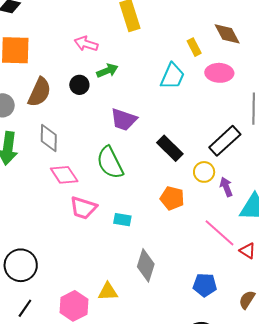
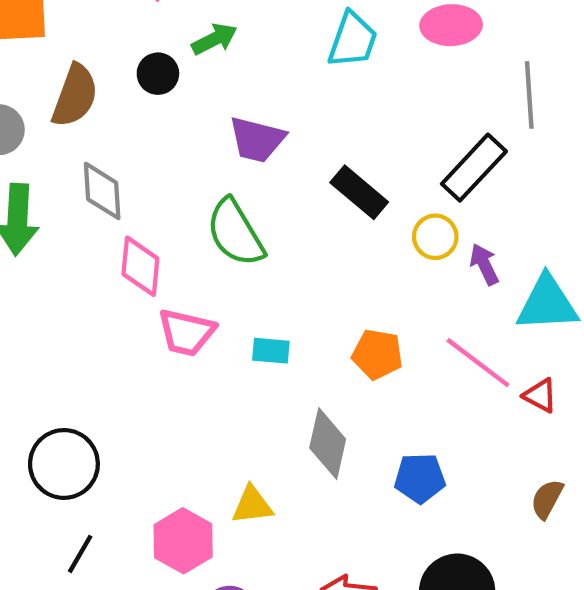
pink diamond: (64, 175) -> (140, 266), turned 44
orange pentagon: (172, 198) -> (377, 354), moved
blue pentagon: (205, 285) -> (420, 478), moved

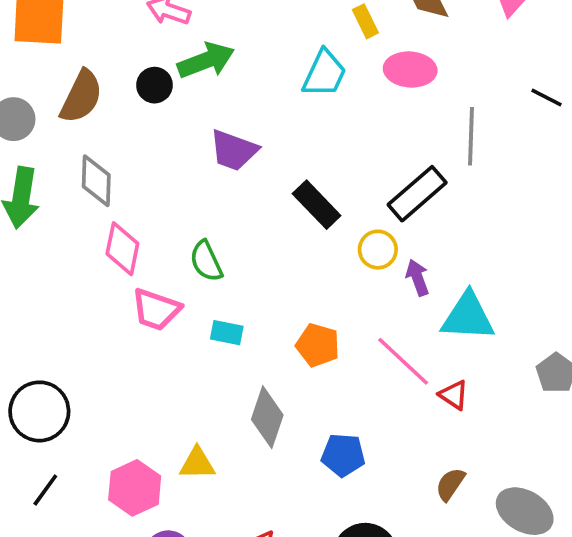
green arrow: (214, 39) -> (206, 60), size x1.4
green semicircle: (235, 233) -> (206, 261), moved, size x0.7

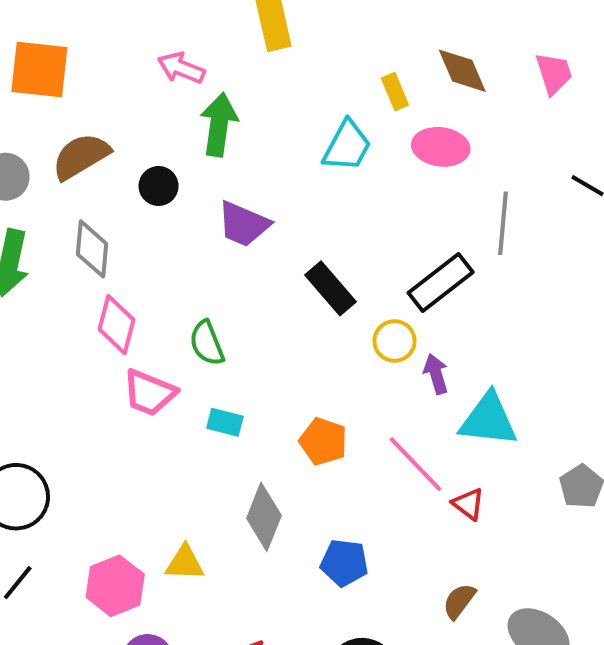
green arrow: (206, 60) -> (219, 125), turned -64
black circle: (154, 85) -> (159, 186), moved
brown semicircle: (81, 97) -> (81, 156), turned -150

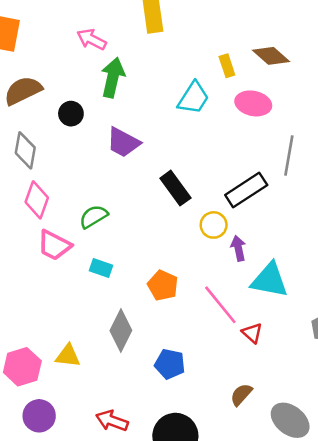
brown diamond: (462, 71) -> (271, 56), turned -30
green semicircle: (207, 343) -> (94, 217), turned 76

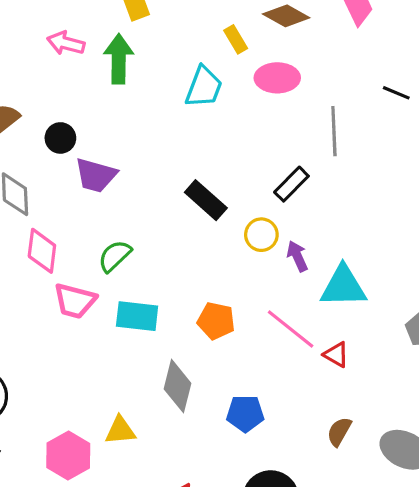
green arrow: (113, 78) -> (119, 59), moved
purple trapezoid: (123, 142) -> (96, 175), moved
black rectangle: (246, 190) -> (291, 184), size x0.7
cyan rectangle: (101, 268) -> (137, 316), size x1.5

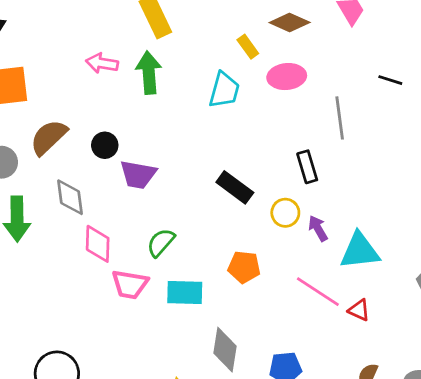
black rectangle: (291, 184) -> (307, 167), turned -56
orange pentagon: (216, 321) -> (244, 267), moved

